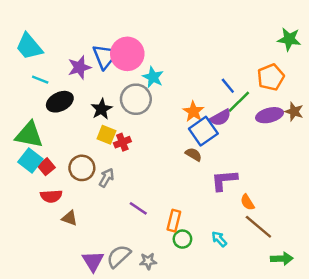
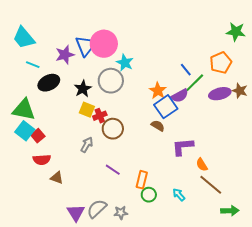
brown circle: (82, 168) -> (113, 129), moved

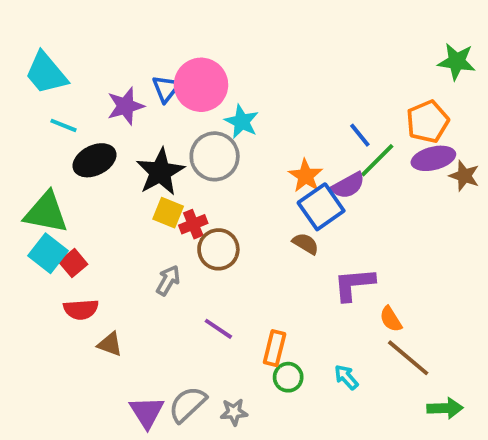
blue triangle: (86, 46) -> (166, 89), size x0.7
black star: (83, 89) -> (160, 172), size x1.4
purple ellipse: (220, 94) -> (433, 158), moved

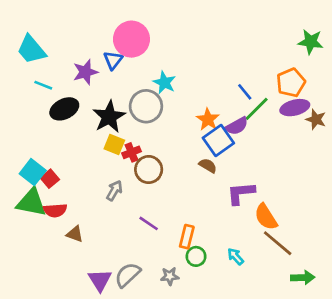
pink circle: (201, 85) -> (131, 39), moved
green triangle: (46, 213) -> (31, 202), moved
orange semicircle: (391, 319) -> (266, 217), size x1.5
gray star: (234, 412) -> (170, 276), moved

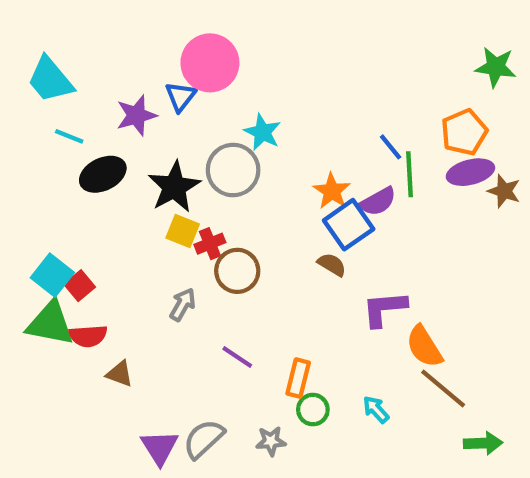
green line: (257, 109) -> (410, 174), turned -48

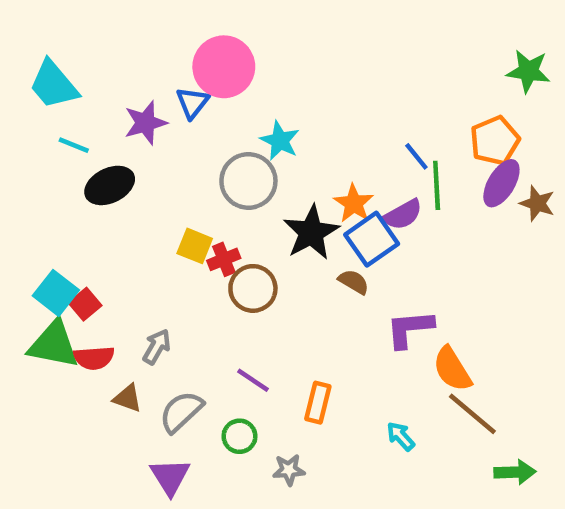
purple ellipse: (470, 172) -> (501, 183), turned -45
black star: (174, 187) -> (311, 232), moved
gray arrow: (183, 304) -> (157, 347), moved
green circle: (313, 410) -> (239, 436), moved
gray semicircle: (204, 439) -> (181, 412), moved

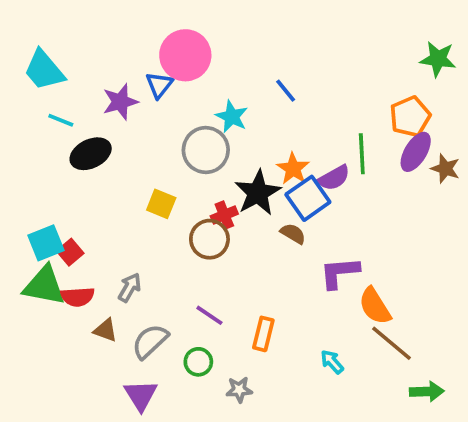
blue line: (416, 156) -> (286, 91), moved
red cross: (224, 259) -> (224, 215), moved
cyan square: (56, 293) -> (46, 243), turned 30

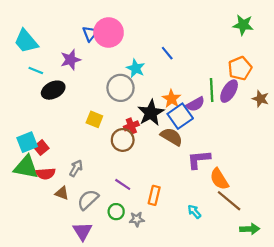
green star: (438, 59) -> (243, 25), moved
blue triangle: (159, 85) -> (90, 34), moved
purple ellipse: (416, 152) -> (229, 91), moved
brown semicircle: (293, 234) -> (172, 137), size x1.5
gray star: (239, 390) -> (137, 219), moved

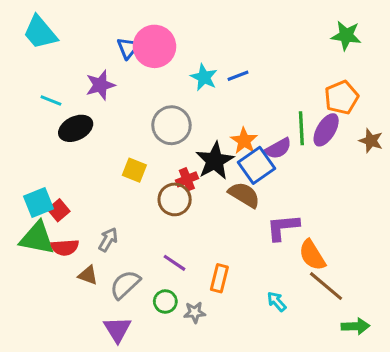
cyan trapezoid: (26, 41) -> (40, 32), moved
blue line: (167, 53) -> (238, 76), turned -72
cyan star: (136, 68) -> (204, 77), moved

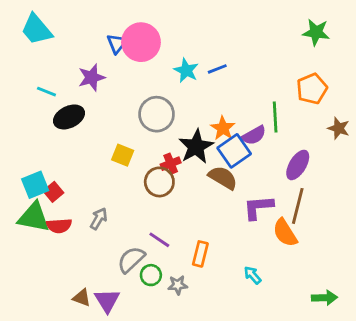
purple ellipse: (326, 130) -> (298, 165), moved
brown triangle: (88, 275) -> (82, 298), moved
gray semicircle: (125, 284) -> (131, 260), moved
brown line: (326, 286) -> (298, 206), moved, turned 64

